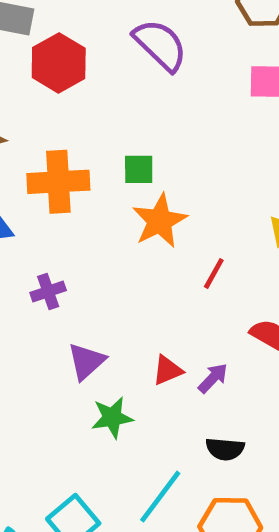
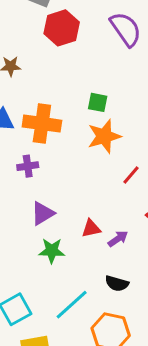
orange cross: (58, 182) -> (42, 124), moved

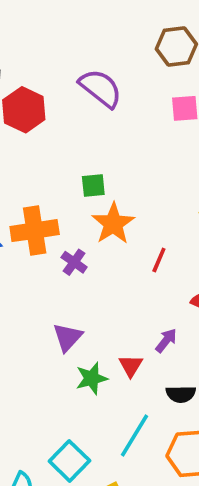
purple cross: (28, 166) -> (74, 262), moved, turned -30
red triangle: (91, 229) -> (131, 366), moved, turned -30

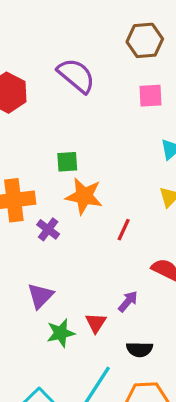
orange star: (113, 224) -> (84, 196), turned -30

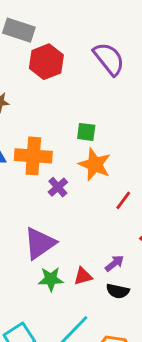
purple triangle: (40, 296) -> (40, 243), size x1.4
red triangle: (96, 323) -> (83, 276), turned 30
black semicircle: (140, 349) -> (118, 291), moved

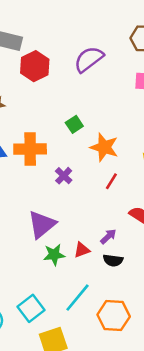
purple semicircle: (109, 59) -> (89, 59), turned -84
green square: (86, 132) -> (74, 124), turned -36
orange star: (95, 165) -> (104, 147), moved
purple cross: (58, 187) -> (64, 176), moved

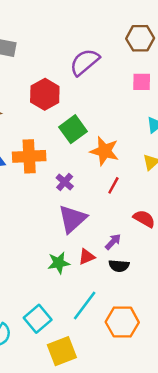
red hexagon: (35, 66) -> (45, 94), moved
green square: (74, 124) -> (73, 129), size x1.5
purple triangle: (42, 224) -> (72, 219), moved

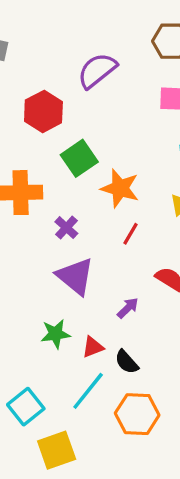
purple triangle: (72, 219) -> (75, 276), turned -40
red triangle: (87, 257) -> (93, 347), moved
black semicircle: (119, 266) -> (127, 362), moved, turned 42

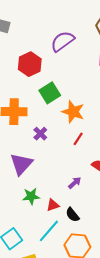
purple triangle: (75, 276) -> (21, 164), moved, turned 30

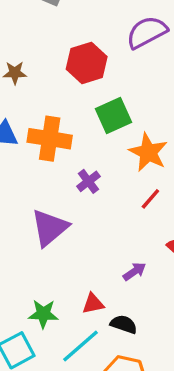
green star: (31, 196) -> (43, 314), moved
black semicircle: (72, 215) -> (124, 324), turned 140

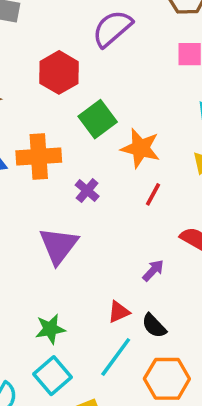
green star: (43, 314) -> (50, 329), moved
black semicircle: (124, 324) -> (154, 326), turned -140

